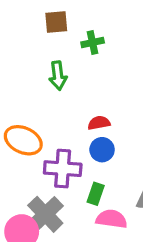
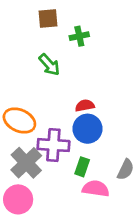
green arrow: (58, 76) -> (49, 65), turned -35
blue circle: (102, 150) -> (87, 129), size x1.4
gray cross: (45, 214) -> (26, 163), moved

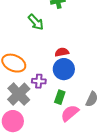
purple cross: (53, 145) -> (39, 81), size x0.6
pink semicircle: (96, 189) -> (70, 113), turned -48

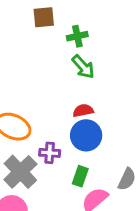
green arrow: (36, 22) -> (83, 67), moved

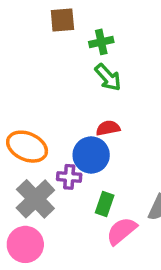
blue circle: (86, 135) -> (91, 155), moved

